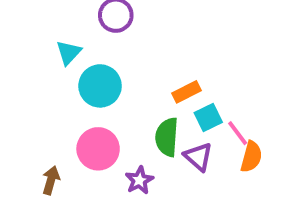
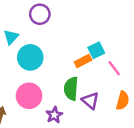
cyan square: (208, 117) -> (96, 50), moved
pink line: (238, 133) -> (114, 68), moved

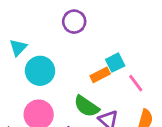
purple circle: (40, 14) -> (74, 22), moved
green semicircle: (71, 89) -> (86, 106), turned -60

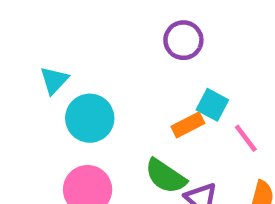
purple circle: (74, 22) -> (183, 40), moved
cyan square: (115, 63) -> (212, 105), turned -36

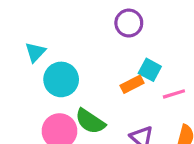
pink line: (246, 138) -> (174, 94), turned -70
green semicircle: (166, 176) -> (90, 121), moved

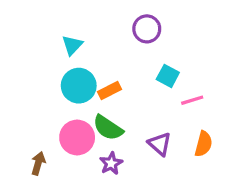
cyan triangle: (35, 52) -> (72, 45), moved
orange rectangle: (132, 84) -> (109, 90), moved

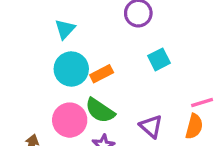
cyan square: (168, 76) -> (159, 59), turned 35
pink line: (192, 100) -> (202, 102), moved

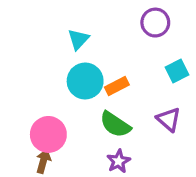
pink circle: (70, 120) -> (48, 134), moved
purple triangle: (151, 126) -> (169, 119), moved

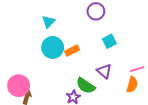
green semicircle: (115, 124) -> (86, 86), moved
pink circle: (48, 134) -> (19, 86), moved

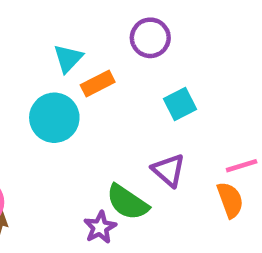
cyan triangle: (48, 22) -> (68, 58), moved
orange rectangle: (72, 51) -> (98, 83), moved
orange semicircle: (132, 85) -> (230, 200), turned -35

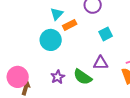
purple triangle: (169, 170) -> (101, 63), turned -42
purple star: (100, 227) -> (58, 77), moved

